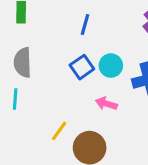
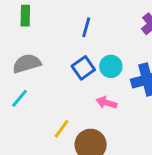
gray semicircle: (23, 63) -> (27, 63), turned 76
cyan line: (15, 99) -> (19, 98), turned 36

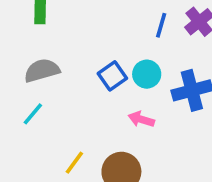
blue line: (86, 27) -> (161, 25), moved
yellow line: (62, 129) -> (74, 163), moved

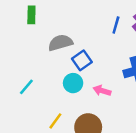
gray semicircle: (42, 70) -> (60, 43), moved
cyan circle: (147, 74) -> (73, 83), moved

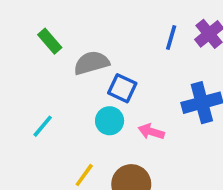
green rectangle: (31, 15) -> (50, 41), moved, turned -42
blue square: (82, 60) -> (122, 88), turned -30

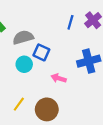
cyan circle: (110, 121) -> (24, 64), moved

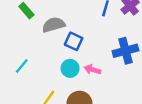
cyan circle: (24, 64) -> (70, 68), moved

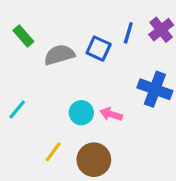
blue square: (74, 41) -> (99, 49), moved
blue cross: (125, 51) -> (155, 89), turned 35

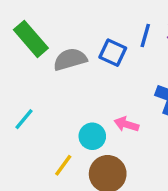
green rectangle: (23, 36) -> (31, 39), size x1.5
cyan circle: (81, 113) -> (92, 136), moved

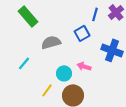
blue square: (113, 53) -> (82, 33), moved, turned 35
gray semicircle: (70, 59) -> (51, 42), moved

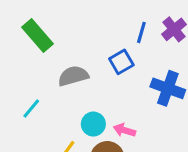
pink arrow: (84, 66) -> (124, 130), moved

